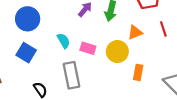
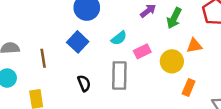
cyan semicircle: (64, 41) -> (119, 38), turned 70
pink rectangle: (88, 48) -> (142, 51), turned -56

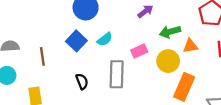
green arrow: (174, 18) -> (170, 32), moved, turned 48
cyan semicircle: (119, 38) -> (105, 39), moved
orange rectangle: (189, 88) -> (184, 87), size x1.6

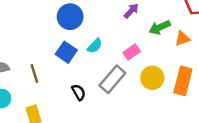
yellow circle: (168, 61) -> (152, 78), moved
gray rectangle: (117, 74) -> (112, 79), turned 48

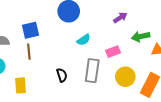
blue square: (66, 52) -> (30, 30), moved, turned 30
gray rectangle: (112, 79) -> (92, 71), turned -45

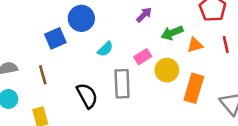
blue square: (30, 30) -> (55, 38), moved
black semicircle: (62, 75) -> (87, 96), size x1.5
yellow circle: (125, 77) -> (167, 70), moved

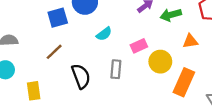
green arrow: (172, 33) -> (171, 15), moved
brown line: (43, 75) -> (54, 52), moved, turned 54
gray rectangle: (122, 84) -> (116, 69), size x0.7

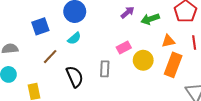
blue square: (58, 18) -> (40, 26), moved
cyan semicircle: (104, 34) -> (74, 38), moved
orange rectangle: (184, 82) -> (173, 65), moved

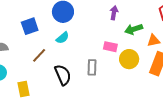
purple arrow: (127, 12) -> (114, 13), turned -40
green arrow: (150, 19) -> (134, 29), moved
pink rectangle: (124, 48) -> (110, 47), turned 40

